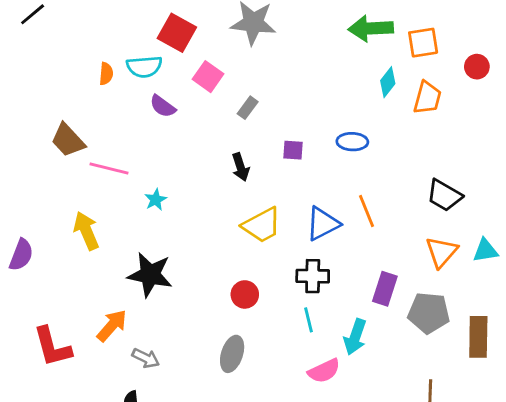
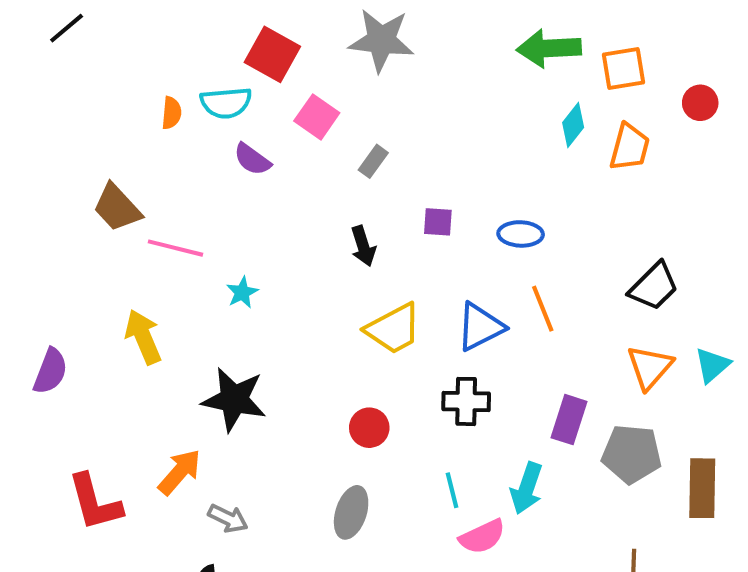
blue ellipse: (352, 142) -> (521, 234), moved
black trapezoid: (444, 195) -> (654, 286), turned -75
cyan triangle: (485, 251) -> (712, 365), turned -32
cyan line: (308, 320) -> (452, 490), moved

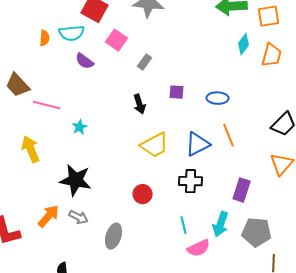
gray pentagon: (632, 454) -> (257, 232), moved
gray ellipse: (351, 512) -> (114, 236), moved
gray arrow: (228, 518) -> (79, 217), moved

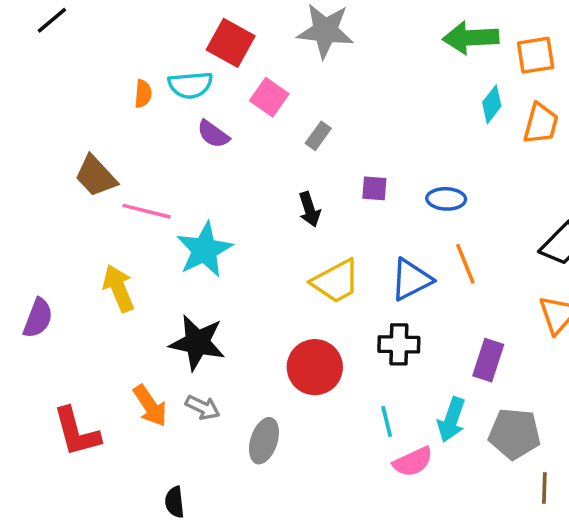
cyan star: (80, 127) -> (204, 250), size x2.0
red circle: (143, 194) -> (315, 367), size x1.6
orange arrow: (49, 216) -> (150, 406), turned 105

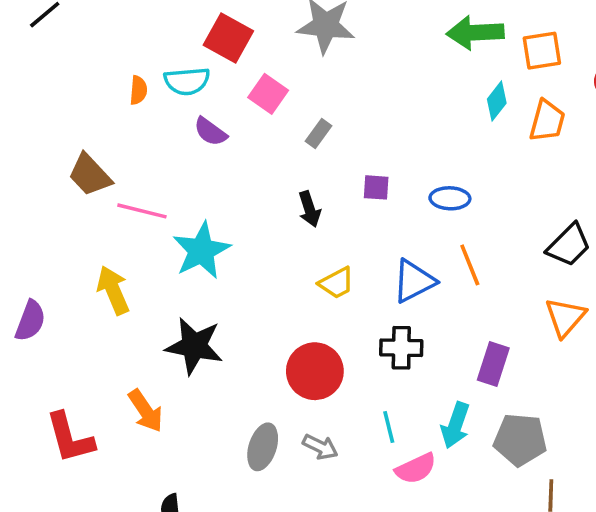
yellow trapezoid: (336, 281) -> (336, 283), size x0.7
gray arrow: (203, 407) -> (320, 447), moved

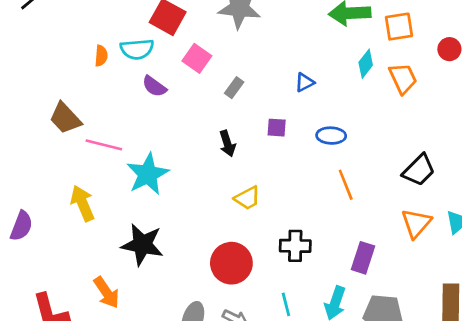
orange trapezoid: (547, 121) -> (403, 78), turned -40
blue triangle: (414, 281) -> (305, 82), moved, size x0.6

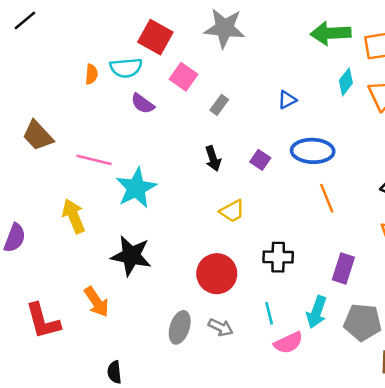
brown trapezoid: (65, 118) -> (38, 136), moved
purple square: (277, 128) -> (260, 160), moved, turned 30
blue ellipse: (331, 136) -> (313, 151), size x1.5

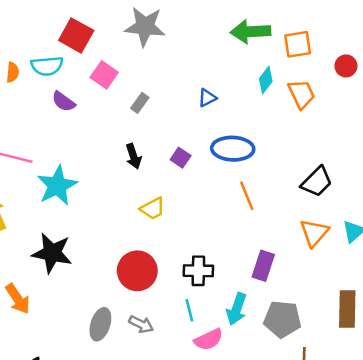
black cross: (278, 257) -> (198, 271), moved

